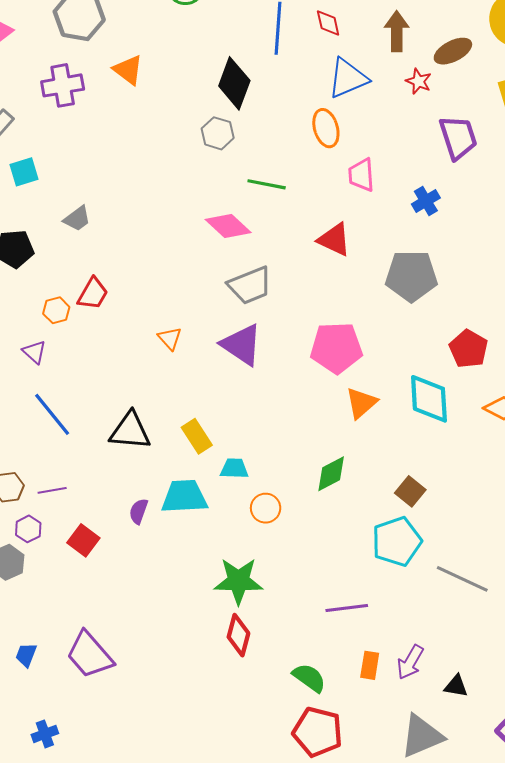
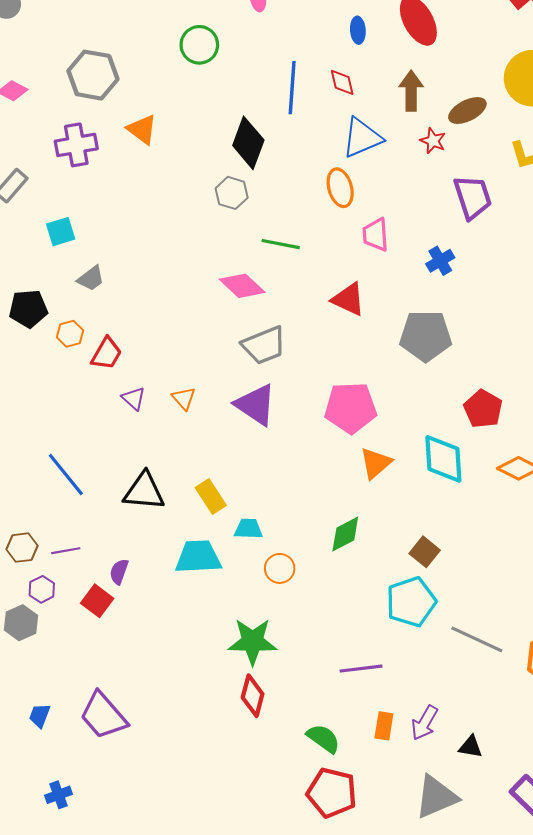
cyan square: (24, 172) -> (61, 232), moved
orange hexagon: (56, 310) -> (70, 334), moved
purple triangle: (34, 352) -> (134, 398), moved
purple semicircle: (139, 511) -> (119, 572), moved

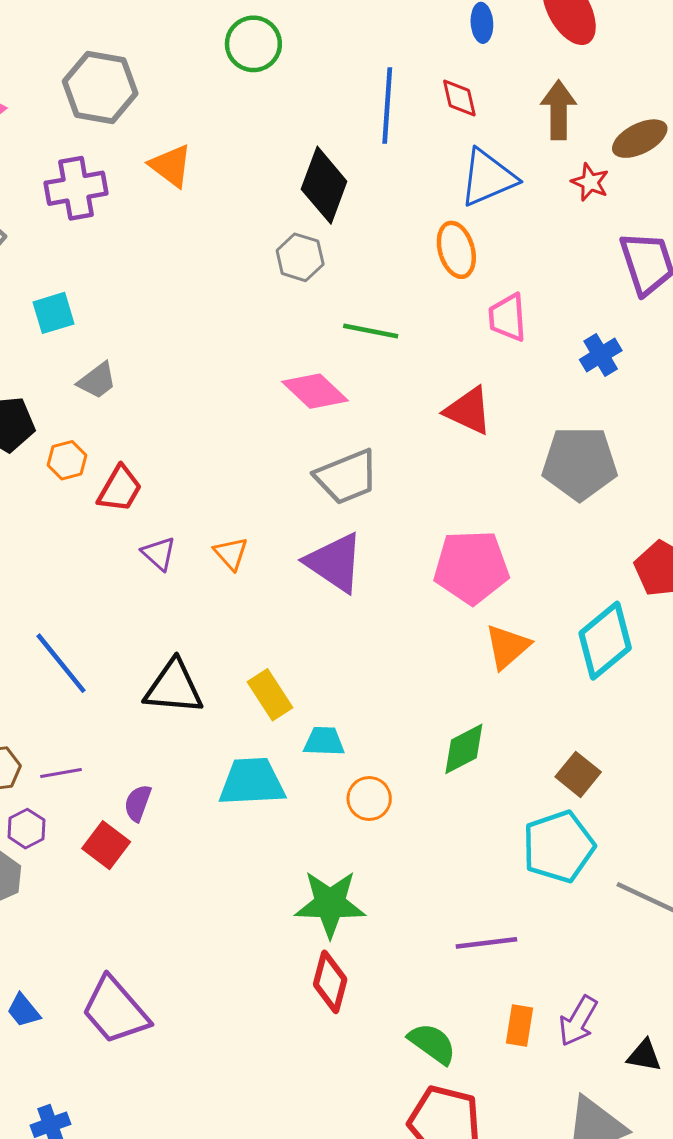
cyan diamond: (443, 459) -> (605, 641), turned 54
blue trapezoid: (40, 716) -> (23, 1010), turned -60

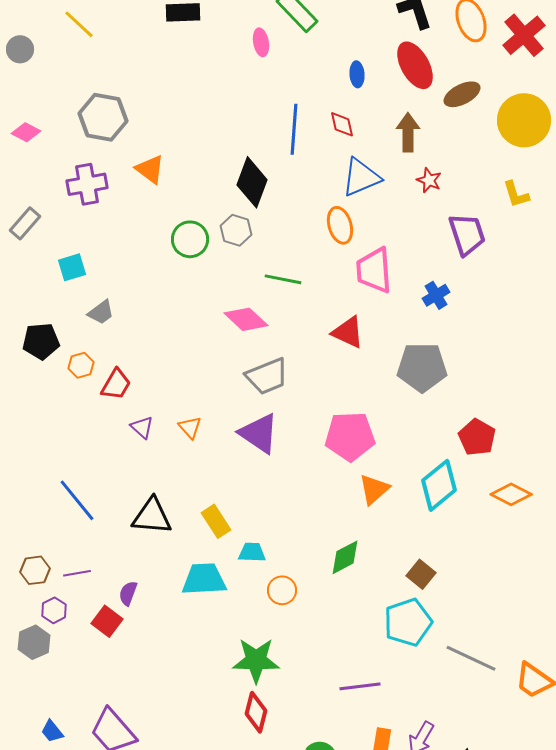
green circle: (253, 44) -> (190, 239), moved
brown ellipse: (640, 139) -> (462, 94), moved
pink trapezoid: (507, 317) -> (374, 270), size x1.4

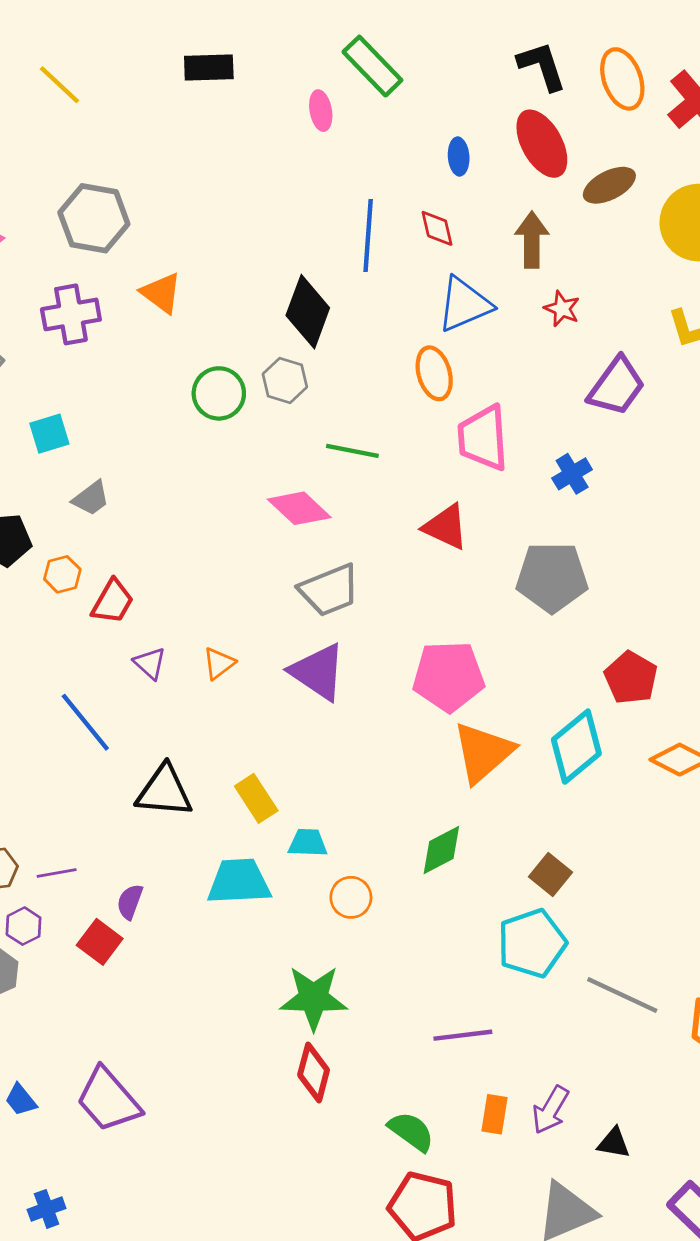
purple trapezoid: (467, 234) -> (617, 386), turned 54
orange triangle: (190, 427) -> (219, 663), turned 35
orange triangle: (374, 489) -> (483, 752), size x1.4
blue line: (77, 500) -> (85, 722), moved

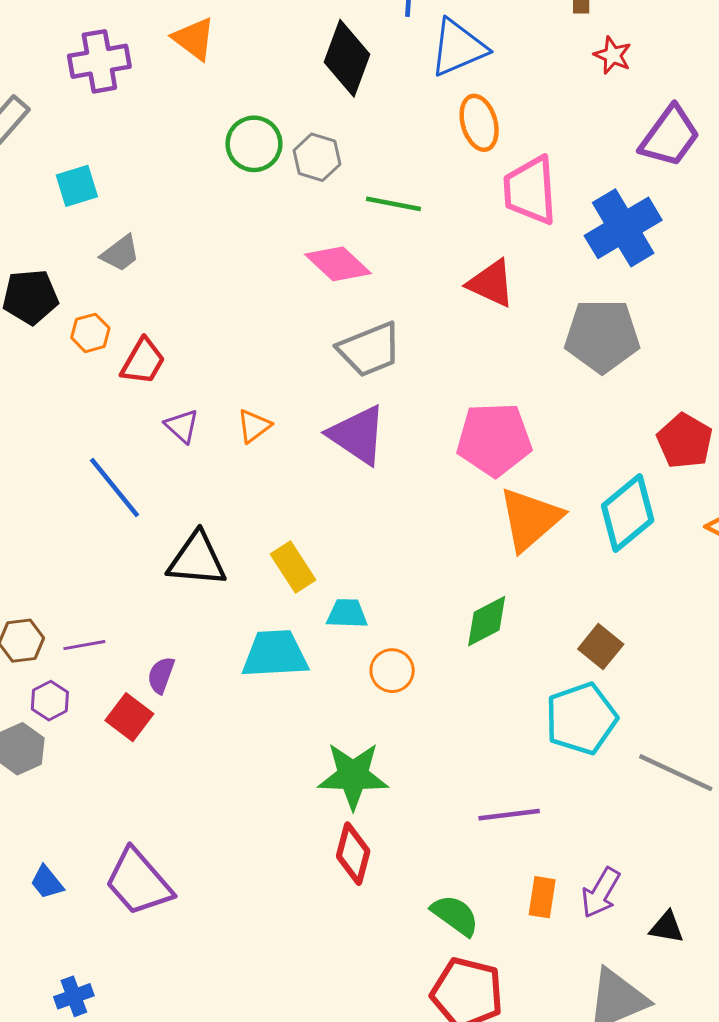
blue triangle: (464, 304) -> (458, 48), moved
gray hexagon: (285, 380) -> (317, 157), moved
blue cross: (572, 474) -> (623, 228), size x1.8

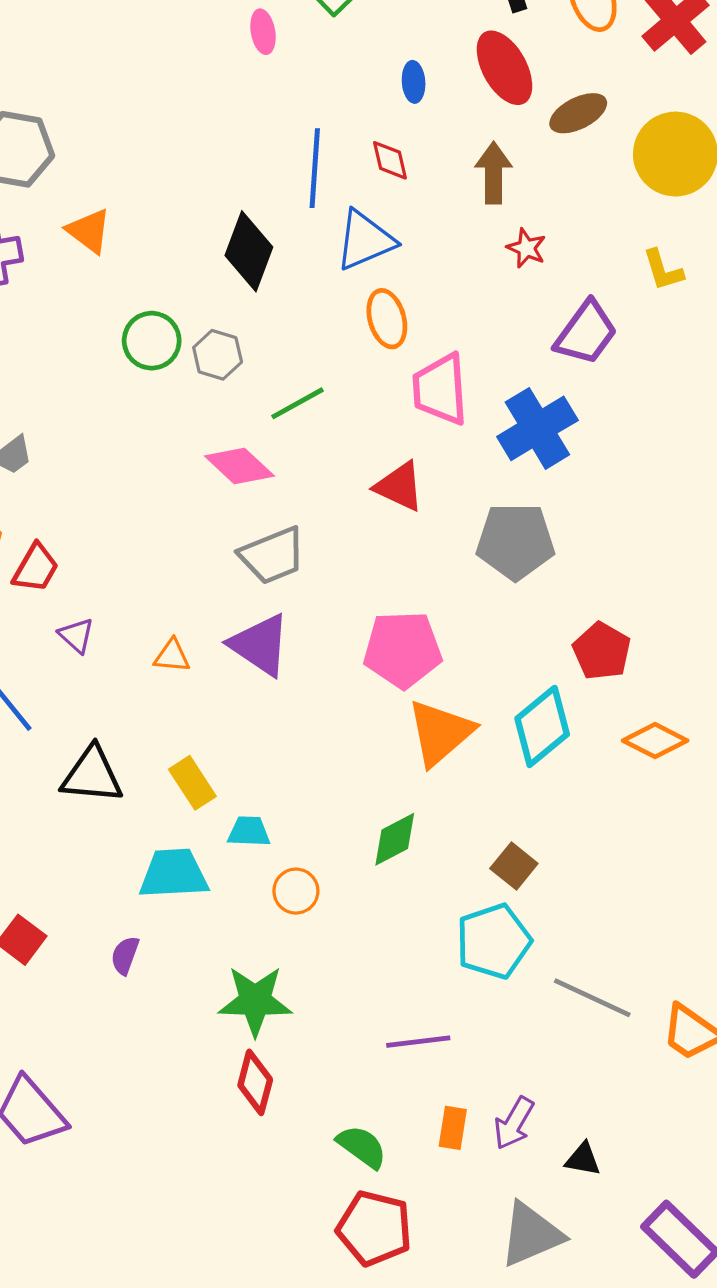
green line: (394, 204) -> (297, 403), turned -40
orange triangle: (254, 426) -> (172, 656), moved, turned 42
purple semicircle: (161, 675) -> (125, 955), moved

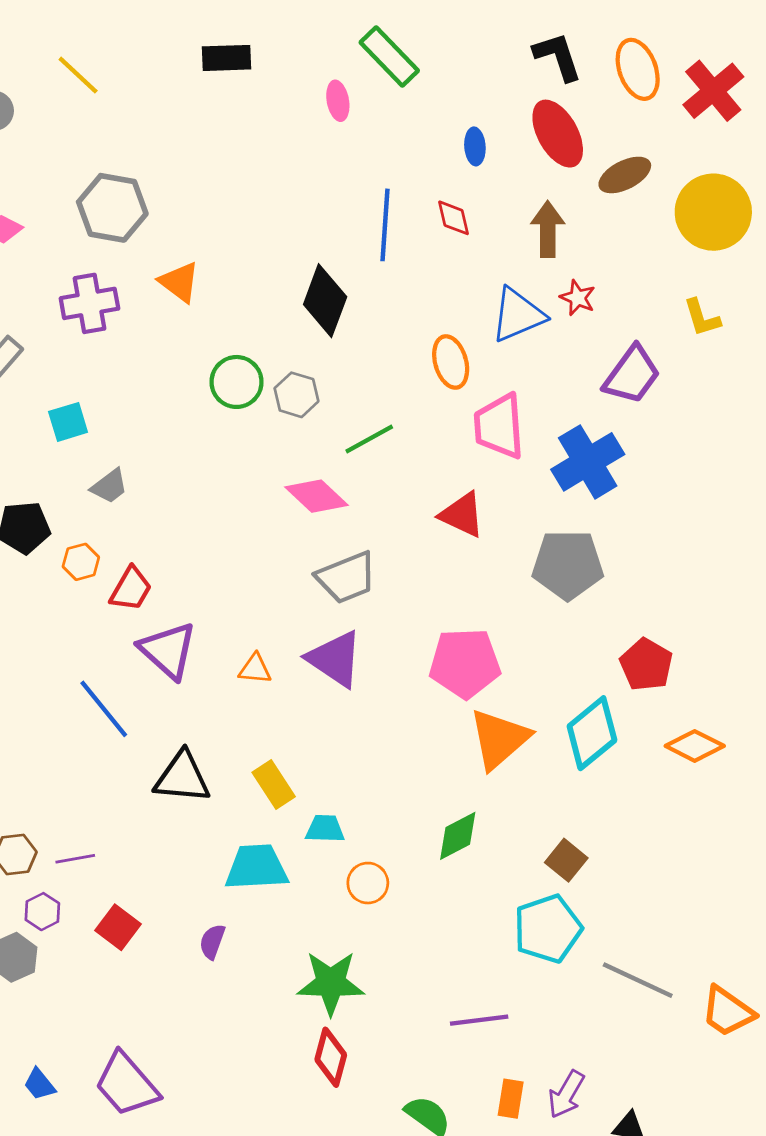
blue triangle: (365, 240) -> (518, 315), moved
purple triangle: (76, 635) -> (168, 650), size x1.8

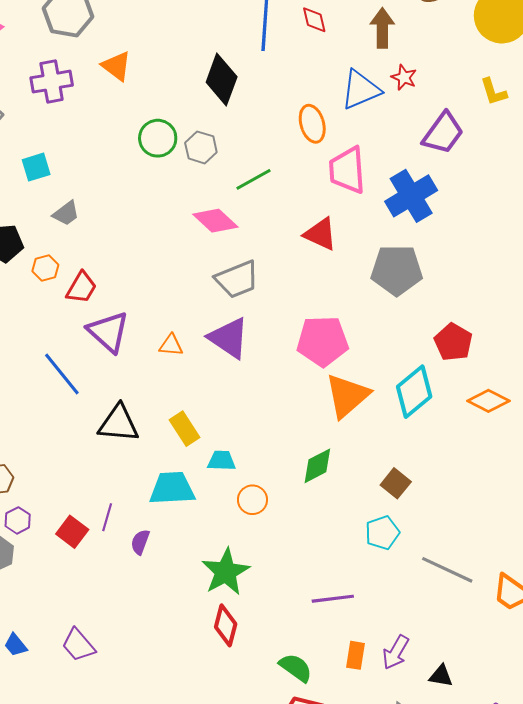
purple line: (75, 859) -> (107, 517), moved, turned -64
cyan pentagon: (548, 929) -> (382, 533), size x0.7
green star: (331, 983) -> (226, 572), turned -30
purple trapezoid: (127, 1084) -> (78, 645), size x0.7

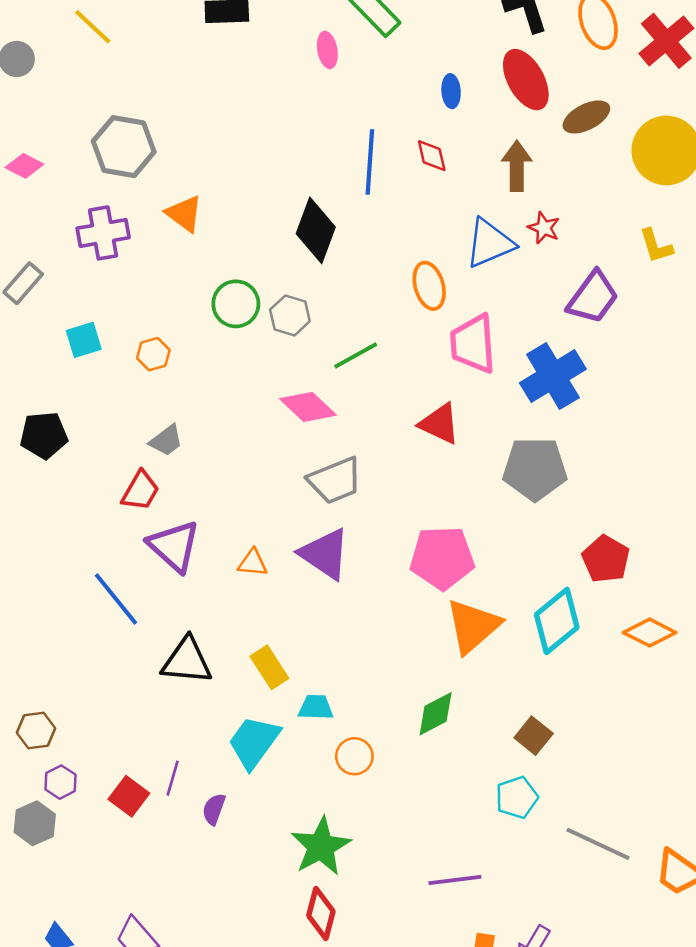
gray trapezoid: (66, 213) -> (166, 440), moved
orange hexagon: (45, 268) -> (153, 354), moved
cyan trapezoid: (172, 488) -> (254, 742), turned -51

